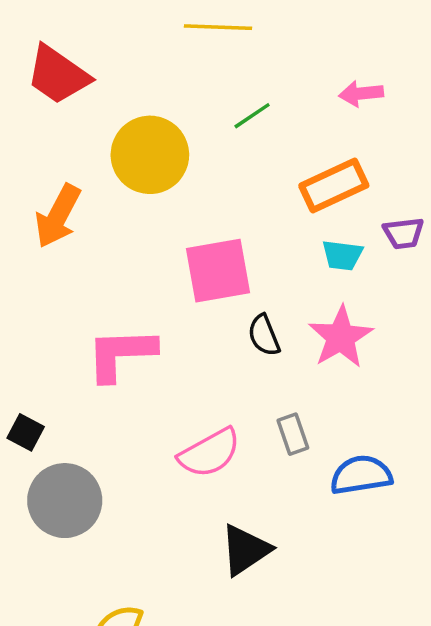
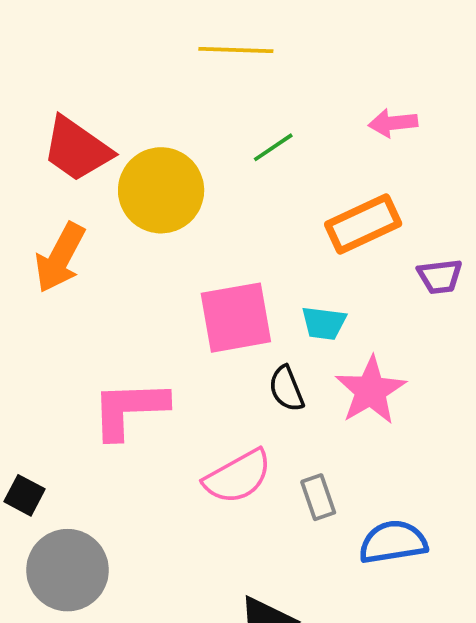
red trapezoid: (58, 75) -> (77, 149), moved
cyan trapezoid: (342, 255) -> (324, 323), moved
pink semicircle: (209, 453) -> (238, 477), moved

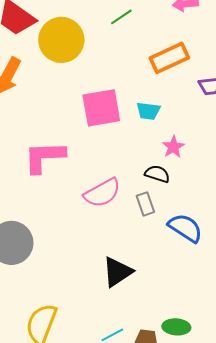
black semicircle: (286, 389) -> (157, 174), moved, turned 130
pink star: (371, 391) -> (173, 147), size x0.6
blue semicircle: (393, 542) -> (185, 228), turned 42

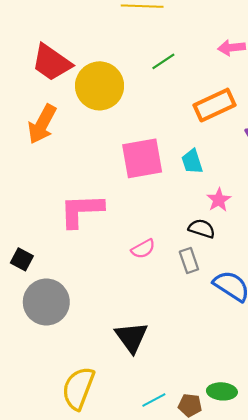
cyan trapezoid: (148, 111) -> (192, 162), turned 65
pink semicircle: (102, 193) -> (143, 249), size x0.6
black triangle: (117, 272) -> (131, 337), moved, turned -32

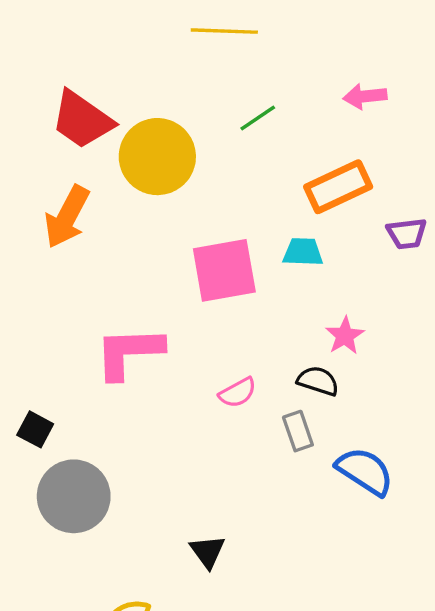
cyan trapezoid: (192, 162) -> (303, 252), moved, turned 110
pink semicircle: (143, 249) -> (238, 393), moved
black triangle: (131, 337) -> (208, 552), size x0.7

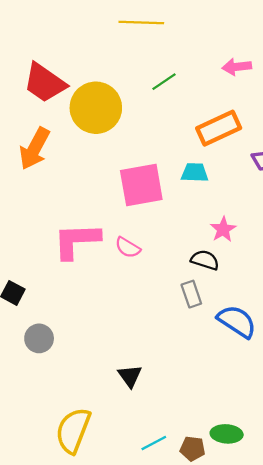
pink semicircle: (238, 393) -> (128, 248), moved, turned 60
gray circle: (74, 496) -> (39, 338), size x0.6

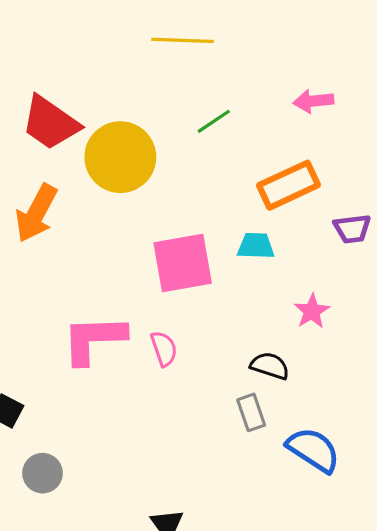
pink star: (223, 229) -> (312, 311), moved
pink semicircle: (128, 248) -> (164, 349), turned -140

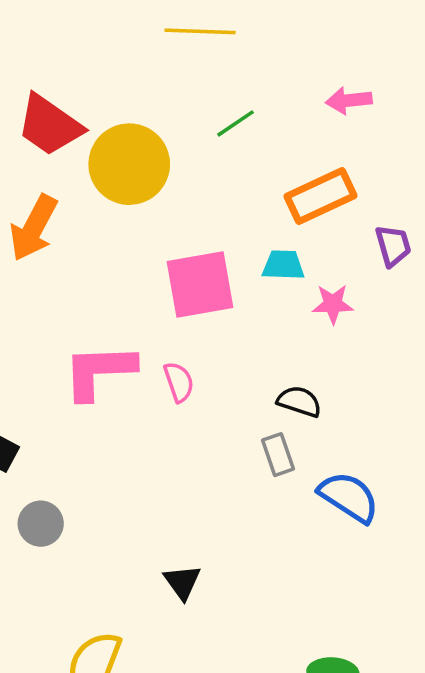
purple trapezoid: (352, 229) -> (393, 246), turned -99
pink star: (312, 311) -> (333, 304), moved, turned 30

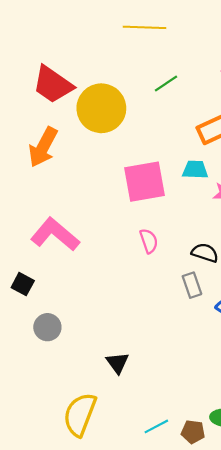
pink L-shape: (99, 371) -> (55, 234), moved, turned 42
pink semicircle: (179, 382) -> (149, 241), moved
black triangle: (182, 582) -> (118, 363), moved

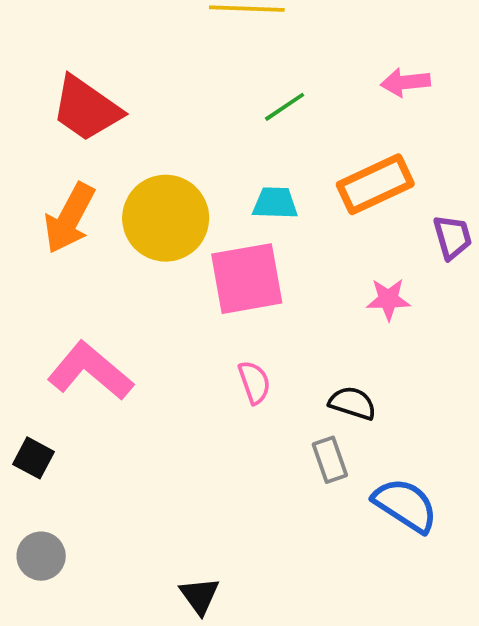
yellow circle: (101, 108) -> (166, 218), moved
cyan trapezoid: (195, 170) -> (275, 203), moved
gray circle: (47, 327) -> (41, 556), moved

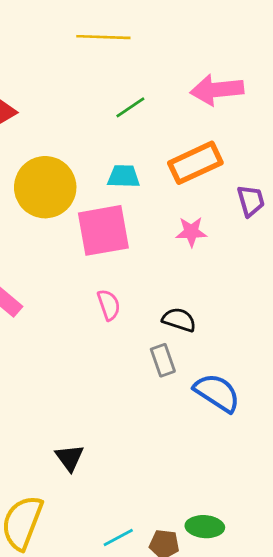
pink arrow: (405, 82) -> (217, 90), size x1.5
pink star: (388, 299) -> (191, 232), moved

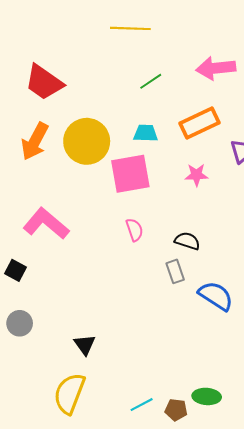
black triangle: (70, 458) -> (85, 345), moved

